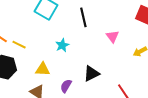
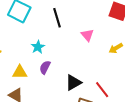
black triangle: (91, 74) -> (73, 82), moved
purple semicircle: (66, 86) -> (45, 67), moved

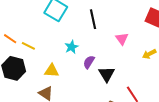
purple semicircle: (45, 67) -> (89, 62), moved
black triangle: (73, 82) -> (107, 74), moved, turned -36

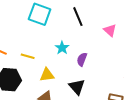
yellow line: (28, 46) -> (28, 56), moved
black triangle: (107, 74) -> (77, 87), moved

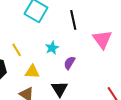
pink triangle: (110, 30) -> (102, 39), size x1.5
yellow line: (28, 56) -> (17, 50), turned 32

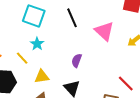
cyan star: (52, 48) -> (37, 44), moved

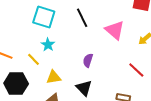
red line: (126, 83) -> (136, 70), moved

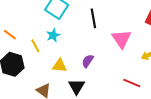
red line: (136, 70) -> (132, 83), turned -36
yellow triangle: (54, 77) -> (60, 66), moved

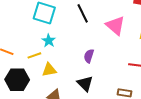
yellow line: (35, 46) -> (34, 55), turned -64
yellow triangle: (60, 66) -> (49, 70), moved

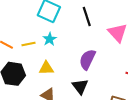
yellow line: (34, 55) -> (29, 44), moved
purple semicircle: (89, 56) -> (87, 59), size x1.5

